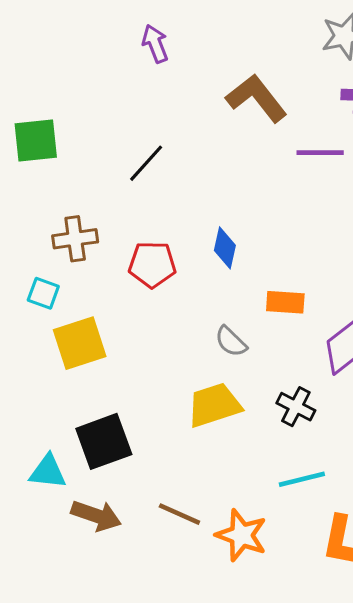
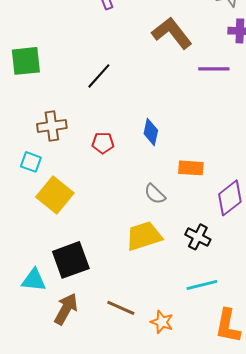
red pentagon: (152, 264) -> (103, 143), size x0.7
yellow square: (80, 343) -> (55, 195), turned -33
brown arrow: (96, 516) -> (66, 309), turned -80
orange star: (241, 535) -> (162, 322), size x0.7

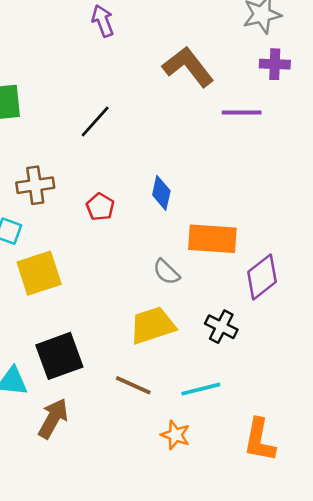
red pentagon: (103, 143) -> (100, 207), turned 30
orange rectangle: (191, 168) -> (212, 239), size x1.5
yellow square: (55, 195) -> (39, 273), turned 33
cyan line: (202, 285) -> (201, 389), moved
brown line: (121, 308) -> (133, 385), moved

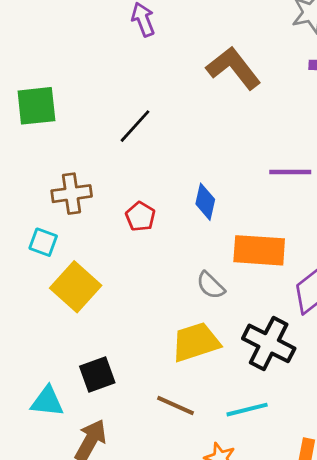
purple line: (242, 113) -> (290, 172), moved
yellow square: (39, 273) -> (76, 287), turned -30
black cross: (221, 327) -> (269, 343), size x1.5
black square: (59, 356) -> (97, 374), size x0.7

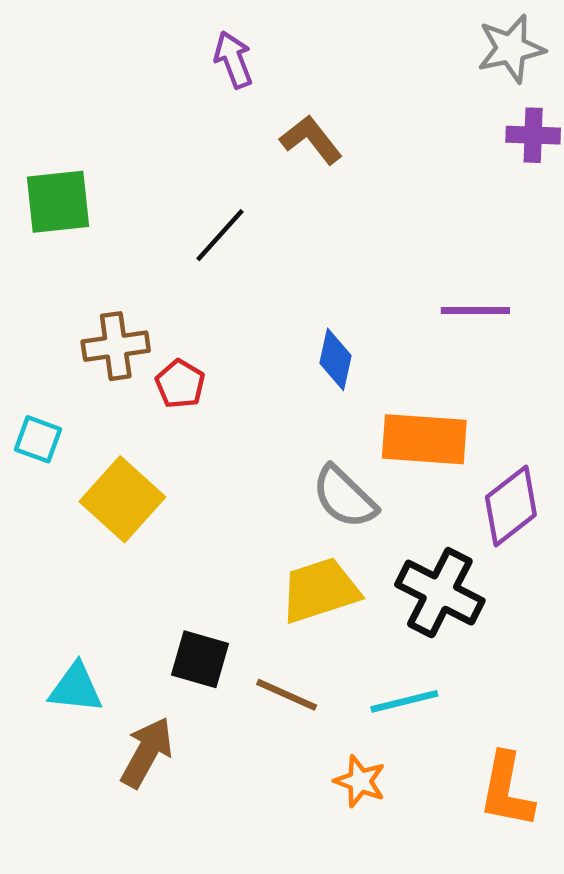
brown L-shape: (234, 68) -> (311, 140), moved, size x0.7
red pentagon: (140, 217) -> (180, 384), moved
cyan square: (43, 242) -> (38, 439), moved
gray semicircle: (211, 285) -> (344, 497), size x1.4
black square: (97, 374) -> (200, 659), moved, turned 36

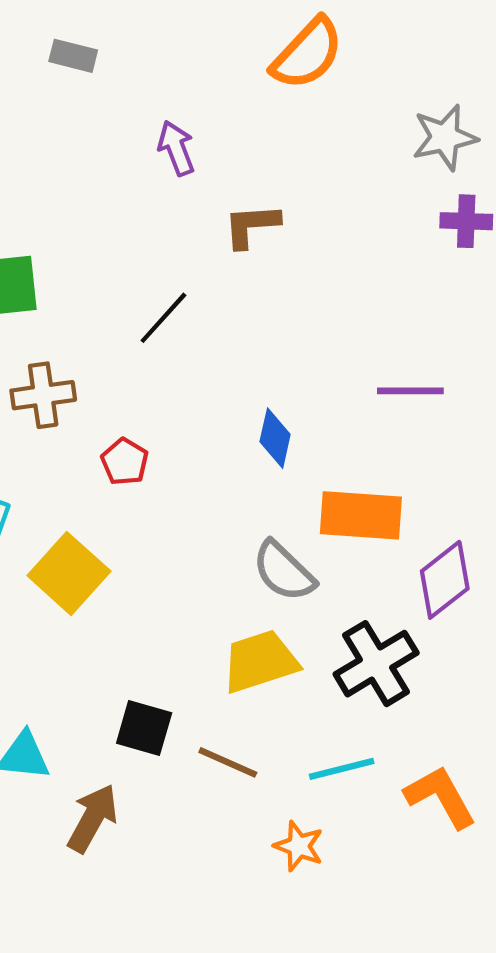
brown L-shape: (311, 140) -> (251, 225), turned -56
brown cross: (116, 346) -> (43, 395), moved
black cross: (440, 593) -> (376, 664), turned 32
orange L-shape: (506, 790) -> (440, 797), moved, turned 140

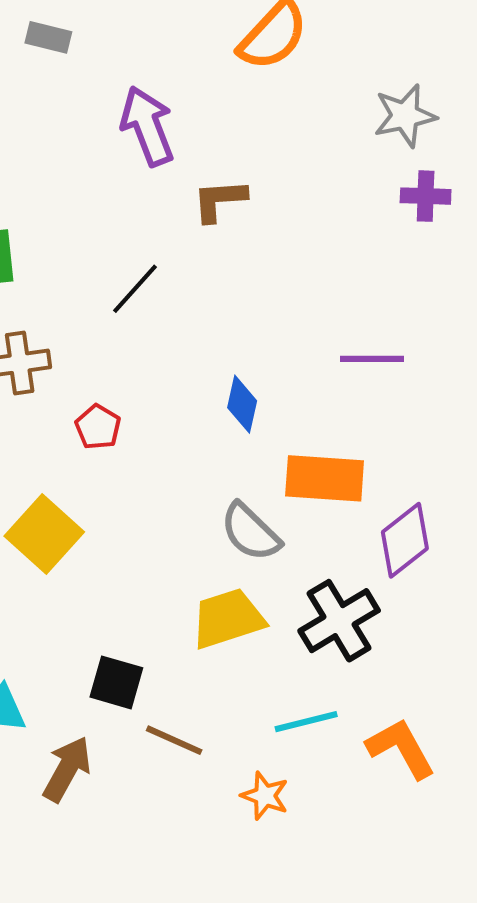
purple arrow: (176, 148) -> (147, 126), size x1.5
brown line: (228, 762) -> (174, 740), moved

